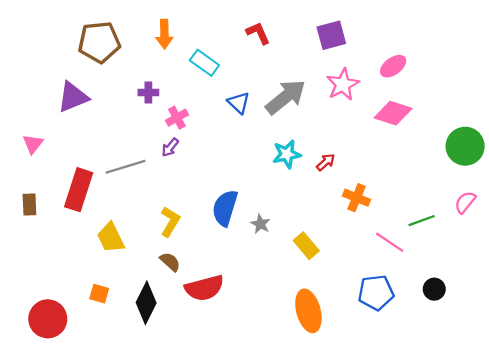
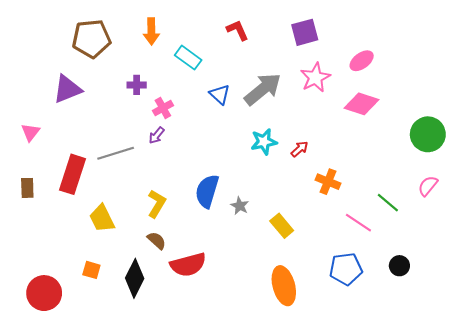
green line: (422, 221) -> (388, 203), turned 60

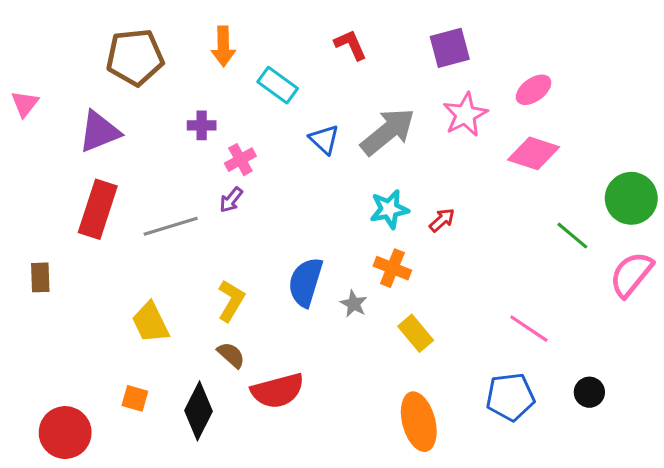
pink triangle: (30, 132) -> (25, 104), moved
red rectangle: (73, 174) -> (98, 209), moved
orange cross: (328, 182) -> (392, 268), moved
pink semicircle: (428, 186) -> (631, 274), size x1.5
green line: (388, 203) -> (572, 236), moved

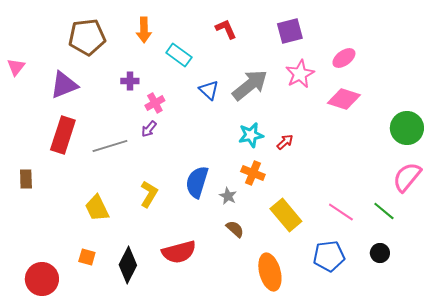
green line: (572, 236) -> (384, 211), moved
yellow rectangle: (416, 333) -> (286, 215), moved, size x1.4
brown semicircle: (231, 355) -> (235, 229), moved

